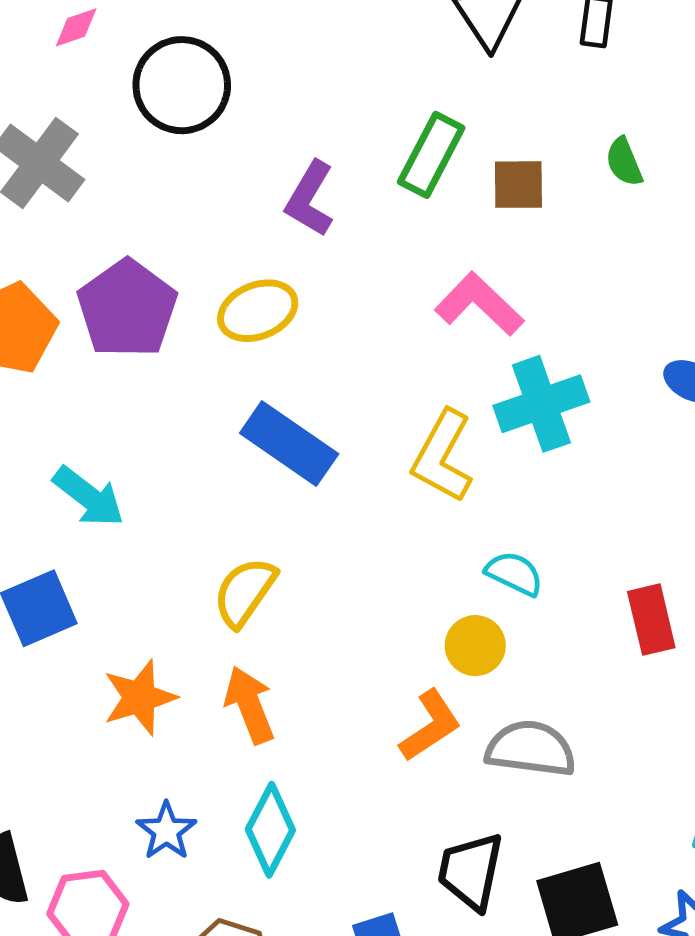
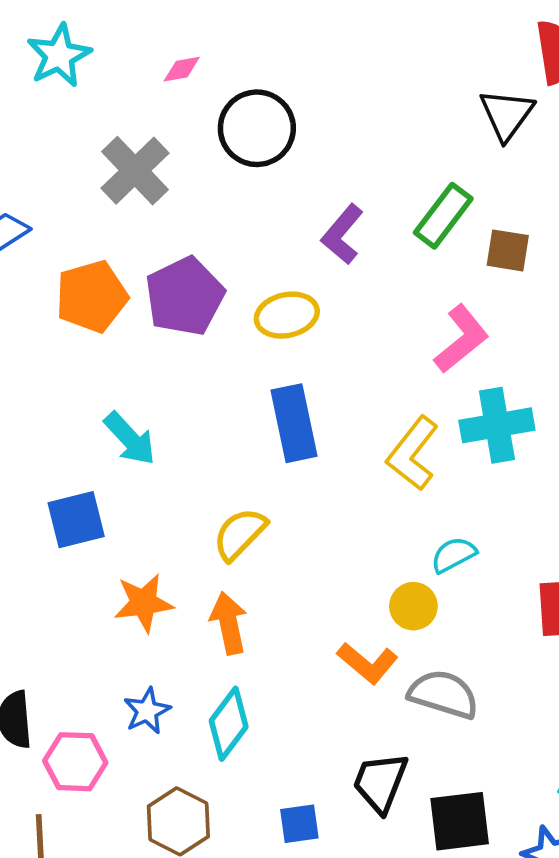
pink L-shape: (479, 304) -> (461, 339), turned 88
blue rectangle: (289, 443) -> (294, 423), turned 34
cyan semicircle: (514, 574) -> (454, 555), turned -63
orange L-shape: (430, 726) -> (368, 663), turned 64

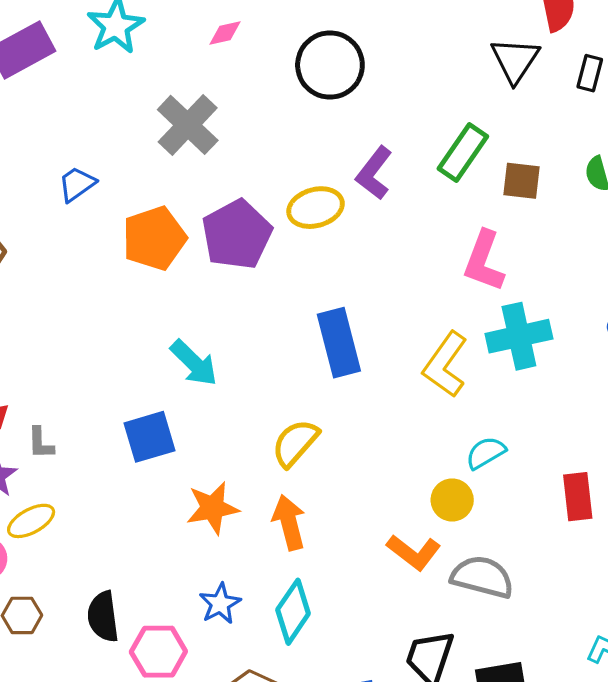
black circle: (257, 128) -> (330, 65), moved
yellow ellipse: (287, 315) -> (316, 208), moved
pink L-shape: (461, 339) -> (484, 261), turned 152

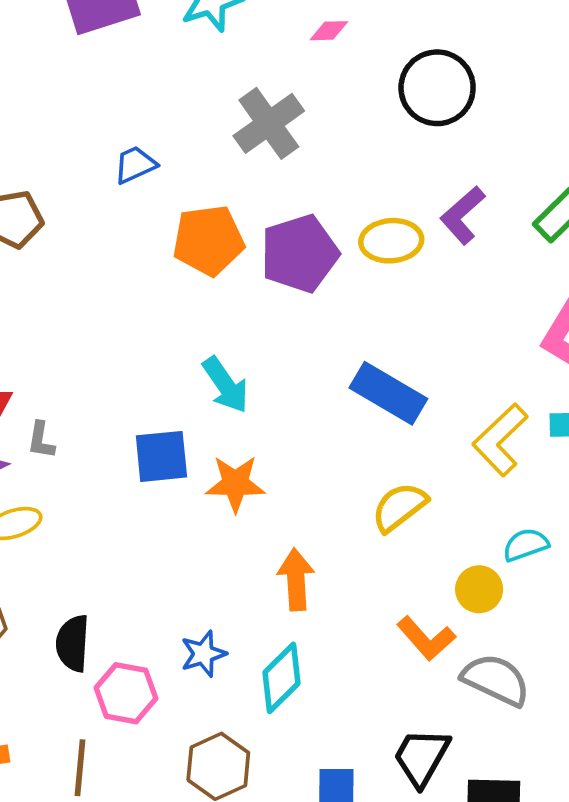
blue rectangle: (339, 343) -> (388, 393), turned -56
yellow semicircle: (295, 443) -> (399, 507), moved
orange star: (213, 508) -> (235, 484), moved

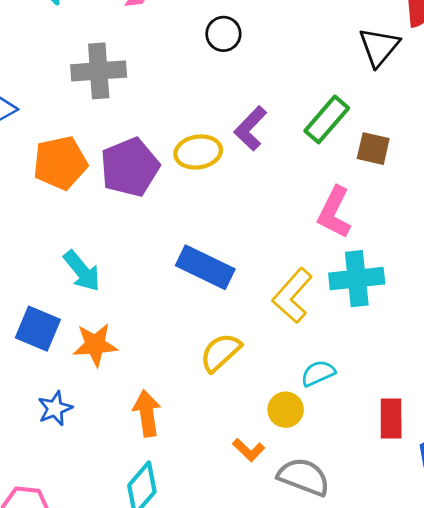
black circle: (437, 88) -> (223, 34), size x0.6
gray cross: (269, 123) -> (99, 71), turned 36
blue square: (161, 456) -> (38, 329), turned 33
orange L-shape: (426, 638) -> (249, 450), size x0.7
blue star: (203, 654) -> (55, 408), moved

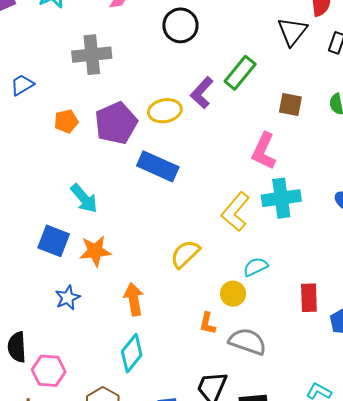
black circle: (223, 34) -> (180, 25), size x1.4
green rectangle: (327, 119) -> (240, 73), moved
orange pentagon: (60, 163) -> (66, 121), size x0.6
blue rectangle: (205, 267) -> (158, 166), moved
orange L-shape: (249, 450) -> (207, 323), turned 60

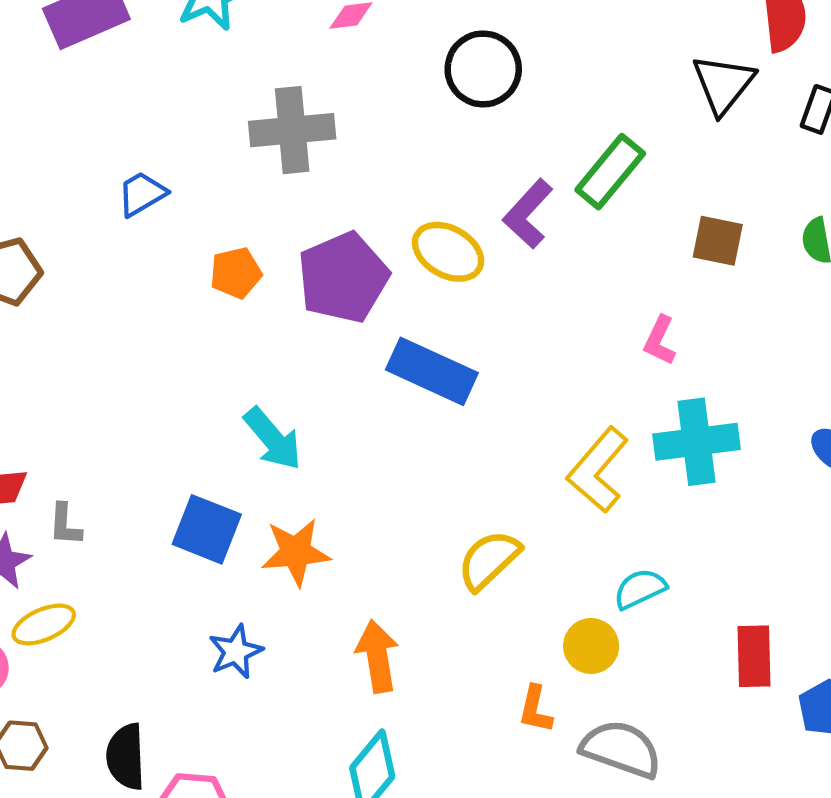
yellow ellipse: (165, 111) -> (448, 252), turned 40
pink L-shape: (264, 151) -> (660, 340), size x0.6

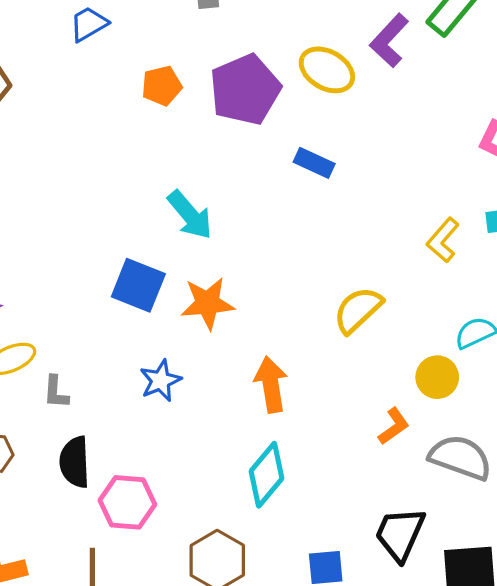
blue rectangle: (432, 371) -> (314, 163), size x0.6
yellow L-shape: (598, 470) -> (443, 240), size x0.7
gray L-shape: (65, 525) -> (56, 392), moved
orange L-shape: (535, 709) -> (394, 426), turned -138

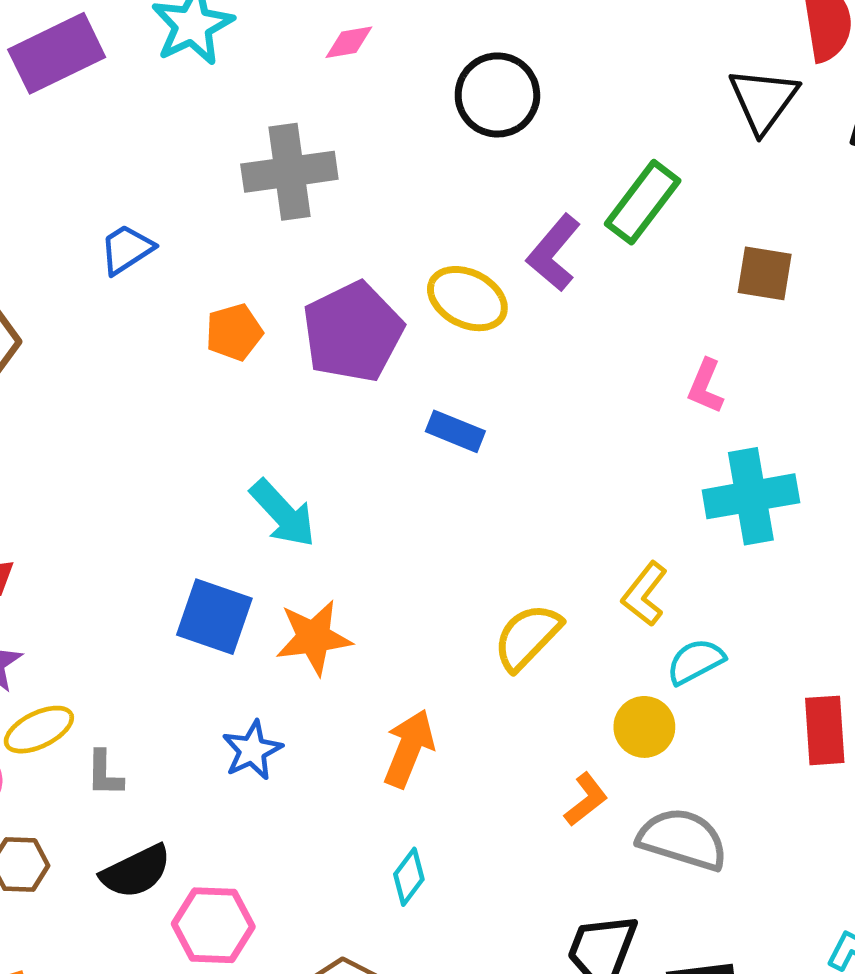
yellow L-shape: (443, 240) -> (645, 594), moved
orange arrow: (271, 385) -> (409, 749), turned 34
black semicircle: (75, 462) -> (136, 871), turned -111
cyan diamond: (267, 475) -> (409, 877), size x0.6

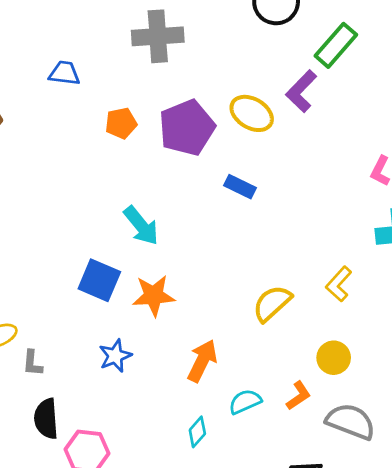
green rectangle: (643, 202) -> (336, 45), moved
blue trapezoid: (126, 249) -> (64, 73), turned 36
cyan semicircle: (695, 661) -> (245, 402), moved
black semicircle: (136, 871) -> (46, 419), turned 108

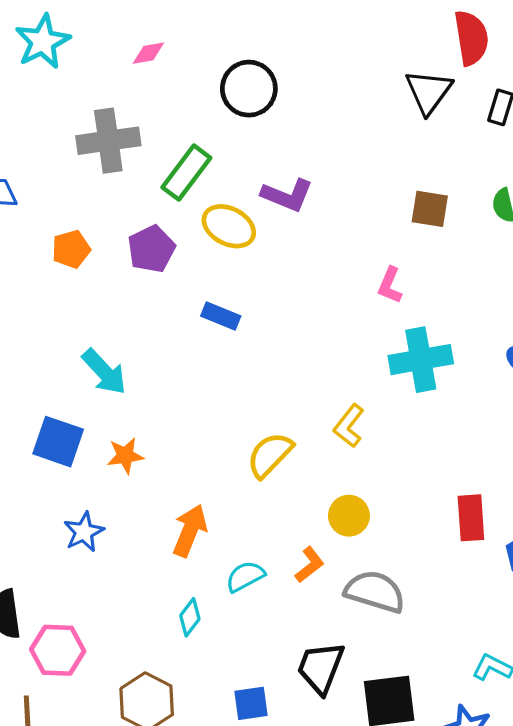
green rectangle: (336, 45) -> (186, 173), moved
purple L-shape: (301, 91) -> (287, 195), turned -108
purple pentagon: (187, 128) -> (151, 249), size x0.7
orange star: (154, 296) -> (125, 456), size x0.7

